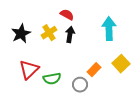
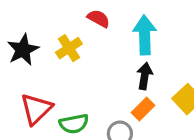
cyan arrow: (109, 29) -> (145, 35), moved
black arrow: (70, 35) -> (145, 76), moved

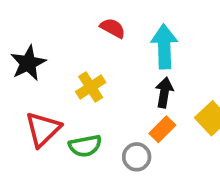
yellow cross: (69, 48) -> (91, 87), moved

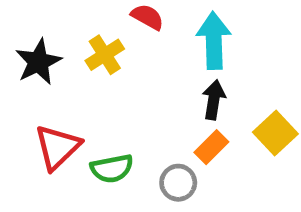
yellow cross: (91, 87) -> (105, 55), moved

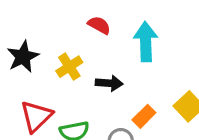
yellow cross: (105, 55) -> (69, 67), moved
black arrow: (214, 100) -> (109, 83), moved, turned 85

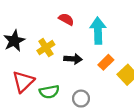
orange rectangle: (144, 116) -> (106, 62), moved

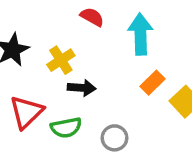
black arrow: (73, 59) -> (82, 88), moved

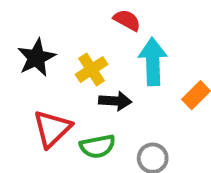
cyan arrow: (140, 34) -> (153, 62), moved

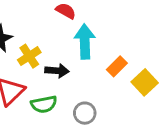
yellow cross: (92, 69) -> (29, 56), moved

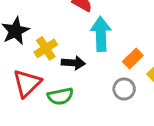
gray circle: (85, 113) -> (124, 89), moved

